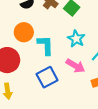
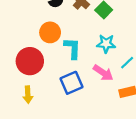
cyan star: (76, 39) -> (106, 44), turned -30

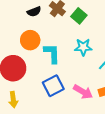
pink arrow: (103, 73) -> (83, 92), moved

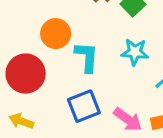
yellow arrow: (13, 100) -> (21, 121), turned 112

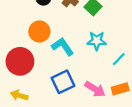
cyan L-shape: (87, 57) -> (63, 47), turned -35

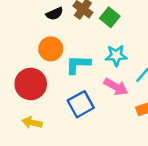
cyan L-shape: (63, 47) -> (78, 64), turned -50
pink arrow: (95, 89) -> (116, 87), moved

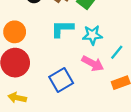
orange circle: (51, 49) -> (15, 32), moved
cyan L-shape: (78, 64) -> (62, 29), moved

